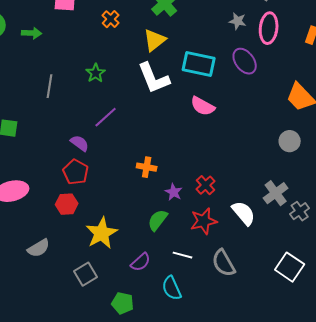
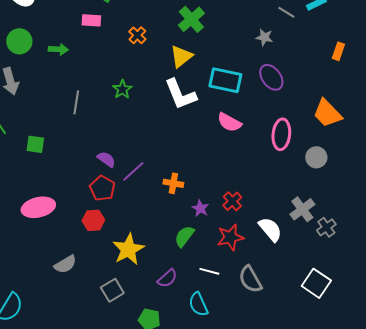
pink ellipse: (269, 28) -> (281, 134), moved
purple line: (106, 117) -> (133, 171), moved

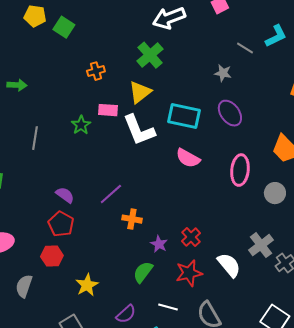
pink rectangle: (91, 20) -> (108, 110), moved
orange cross: (137, 35) -> (96, 71), turned 30
purple line: (133, 171) -> (111, 194), moved
yellow star: (128, 249) -> (87, 285), size x0.7
gray semicircle: (65, 264) -> (24, 286), moved, turned 140

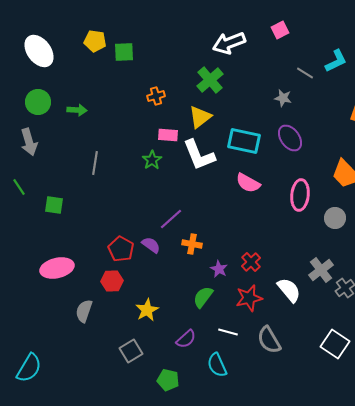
green square: (64, 27) -> (124, 52), turned -35
green star: (81, 125) -> (152, 160), moved
purple semicircle: (65, 195) -> (151, 245), moved

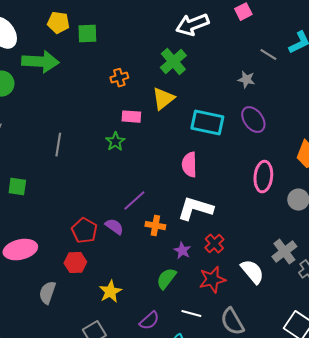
green arrow: (77, 110) -> (40, 62), moved, size x1.8
white L-shape: (199, 155) -> (195, 209), moved, turned 129
pink semicircle: (248, 183) -> (189, 165), moved, turned 60

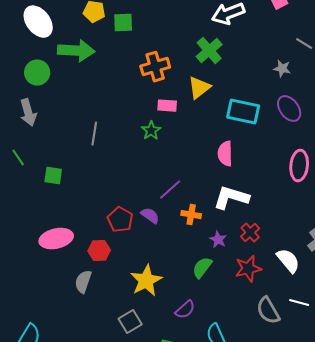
orange cross: (119, 78) -> (155, 67), size x1.6
red hexagon: (75, 263) -> (99, 251), moved
yellow star: (110, 292) -> (146, 281), size x1.4
white line: (191, 314) -> (299, 303), moved

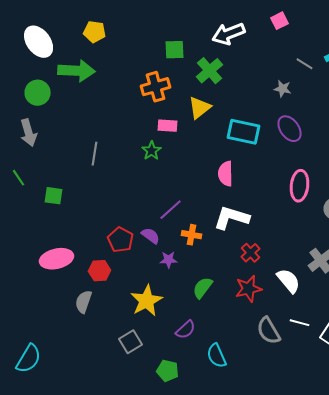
green square: (123, 23) -> (175, 50), moved
purple star: (218, 240) -> (169, 260), moved, turned -30

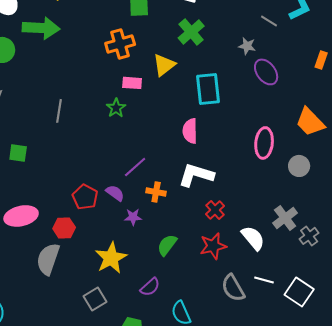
green cross: (210, 71) -> (191, 32), moved
purple ellipse: (290, 129) -> (266, 72), moved
cyan rectangle: (244, 132) -> (208, 89), turned 72
gray semicircle: (84, 302) -> (48, 259), size x1.4

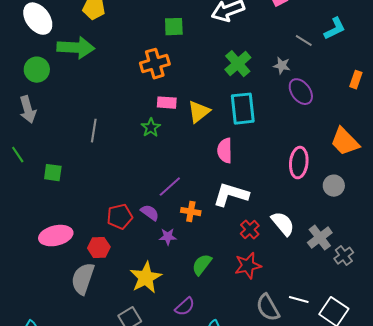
green cross: (191, 32) -> (238, 64), moved
yellow triangle: (164, 65) -> (199, 112), moved
red pentagon: (85, 197) -> (120, 217), turned 30
white semicircle: (253, 238) -> (283, 224), moved

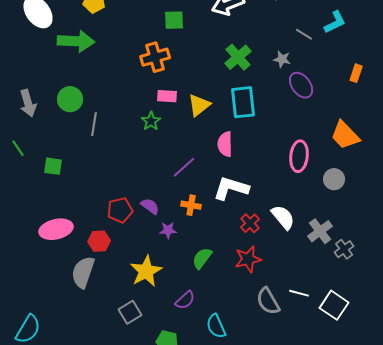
green circle: (37, 70) -> (70, 99), moved
purple line: (170, 187) -> (184, 167), moved

